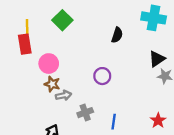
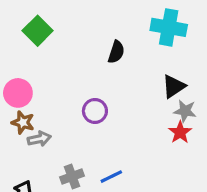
gray cross: (85, 113) -> (72, 177), moved
red star: (158, 120) -> (180, 132), moved
blue line: (114, 122) -> (111, 177), turned 56

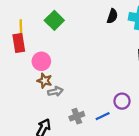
black semicircle: (116, 52) -> (112, 16), moved
purple circle: (95, 111) -> (122, 101), moved

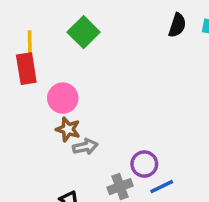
purple circle: (122, 101) -> (144, 164), moved

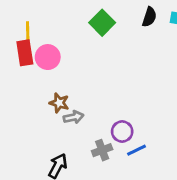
green square: (84, 32) -> (102, 23), moved
pink circle: (63, 98) -> (48, 57), moved

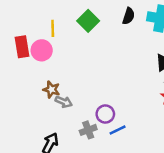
yellow line: (28, 31) -> (53, 28), moved
gray arrow: (73, 117) -> (64, 102), turned 35

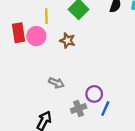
brown star: (51, 90) -> (67, 41), moved
blue line: (118, 130) -> (105, 108), turned -40

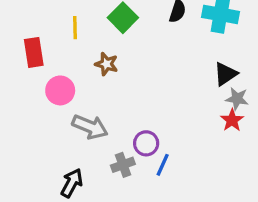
pink circle: (36, 36) -> (60, 90), moved
gray arrow: (56, 83) -> (90, 127), size x1.5

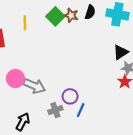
brown star: (106, 64) -> (71, 15), moved
pink circle: (60, 90) -> (15, 78), moved

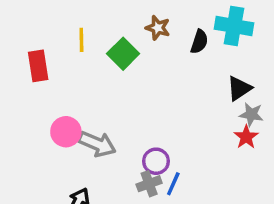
black semicircle: (90, 12) -> (199, 42), moved
green square: (55, 16) -> (123, 54), moved
gray cross: (55, 110) -> (149, 184), moved

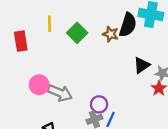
brown star: (158, 28) -> (111, 34), moved
black semicircle: (199, 42) -> (128, 25), size x1.5
black triangle: (239, 88) -> (142, 65), moved

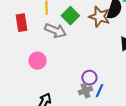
brown star: (111, 34) -> (99, 17), size x1.5
gray arrow: (60, 93) -> (55, 31), moved

